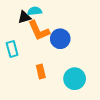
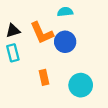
cyan semicircle: (35, 11) -> (65, 12), moved
black triangle: (24, 17) -> (13, 31), moved

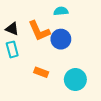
black triangle: (13, 31) -> (12, 29), turned 40
orange rectangle: (44, 77) -> (41, 72), turned -56

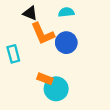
black triangle: (12, 29) -> (30, 13), moved
cyan circle: (75, 80) -> (56, 89), moved

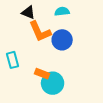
cyan rectangle: (13, 54) -> (12, 60), moved

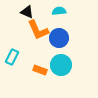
cyan rectangle: (12, 60) -> (12, 57), turned 42
cyan circle: (53, 83) -> (61, 65), moved

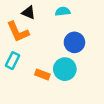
orange L-shape: (38, 30) -> (18, 32), moved
blue circle: (59, 38) -> (74, 42), moved

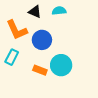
black triangle: (28, 12) -> (35, 12), moved
blue circle: (74, 42) -> (42, 40), moved

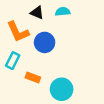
cyan circle: (61, 65) -> (62, 89), moved
orange rectangle: (40, 70) -> (33, 78), moved

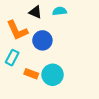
cyan circle: (62, 89) -> (53, 75), moved

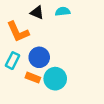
blue circle: (42, 40) -> (39, 57), moved

